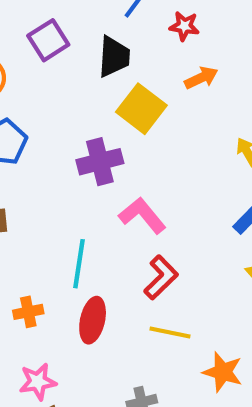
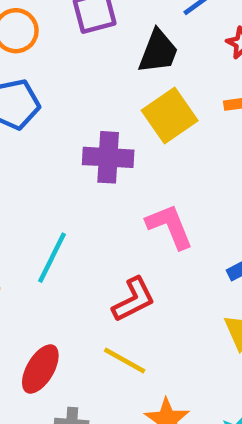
pink L-shape: (142, 215) -> (170, 226), moved
red ellipse: (93, 320) -> (40, 369), moved

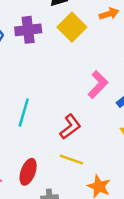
purple cross: (108, 157) -> (28, 30), moved
pink L-shape: (170, 226) -> (98, 85), moved, turned 76

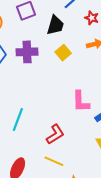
yellow square: (72, 27) -> (63, 53), size x0.7
pink L-shape: (98, 85) -> (81, 101), turned 130

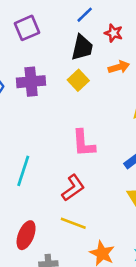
black trapezoid: (55, 25) -> (82, 47), moved
pink L-shape: (81, 101) -> (84, 143), moved

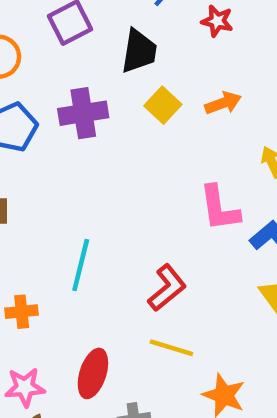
black trapezoid: (82, 47) -> (139, 51), moved
orange arrow: (119, 67) -> (223, 103), moved
pink L-shape: (84, 143) -> (219, 208), moved

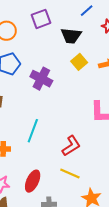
black trapezoid: (139, 51) -> (71, 36), turned 80
purple cross: (83, 113) -> (41, 79), moved, turned 30

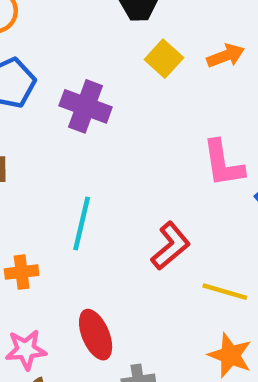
yellow line: (70, 174) -> (225, 292), moved
red ellipse: (33, 181) -> (96, 335), turned -40

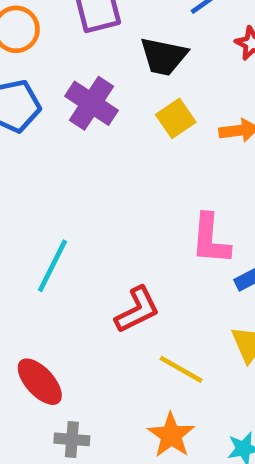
purple cross: (86, 106) -> (91, 103), moved
red ellipse: (96, 335) -> (40, 382), turned -33

